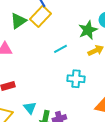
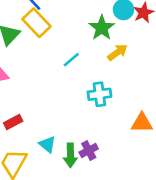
yellow rectangle: (40, 16) -> (36, 23), turned -75

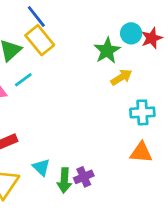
cyan line: (71, 60) -> (23, 80), moved
cyan cross: (99, 94) -> (142, 112), moved

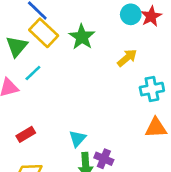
green star: (107, 51) -> (82, 37), moved
cyan triangle: (41, 167) -> (77, 139), moved, turned 36
purple cross: (84, 177) -> (104, 159), turned -36

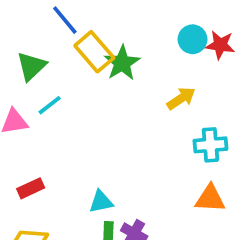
red star: (151, 16) -> (220, 45), turned 30
yellow rectangle: (44, 33) -> (94, 52), moved
cyan triangle: (77, 139) -> (101, 202), turned 30

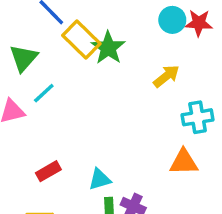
red rectangle: (31, 188) -> (48, 171), moved
orange triangle: (210, 199) -> (184, 162), moved

